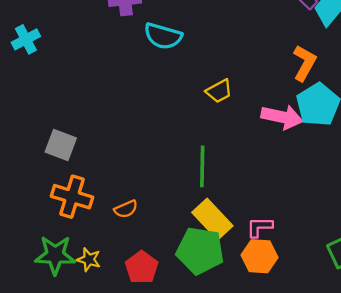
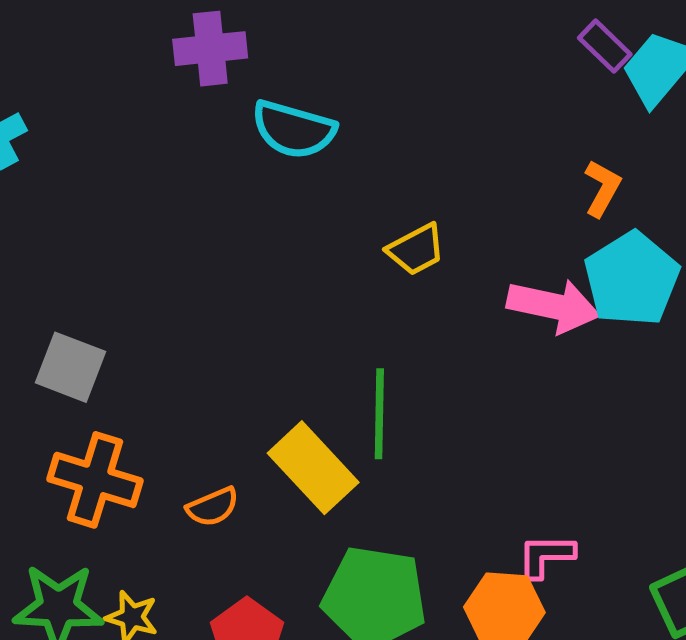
orange L-shape: (304, 63) -> (602, 188), size x0.7
yellow rectangle: (212, 219) -> (313, 468), moved
pink L-shape: (260, 227) -> (546, 556), moved

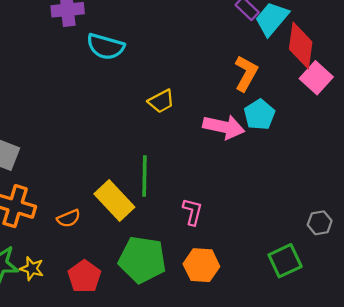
orange L-shape: (602, 188) -> (246, 73), size x1.4
cyan pentagon: (632, 279) -> (259, 115), size x0.7
pink L-shape: (546, 556) -> (192, 212), moved, turned 104

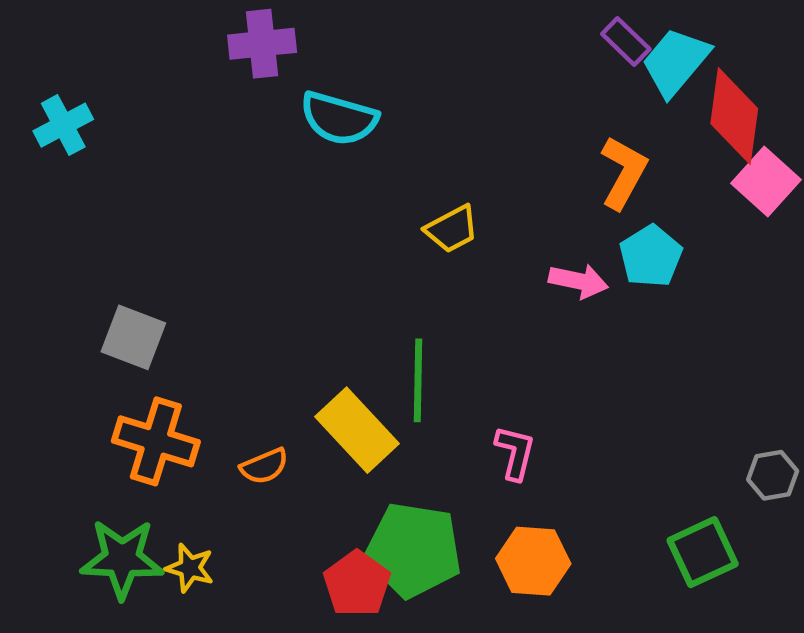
pink arrow: (224, 127) -> (578, 281), size x0.7
red pentagon: (84, 276) -> (357, 584), moved

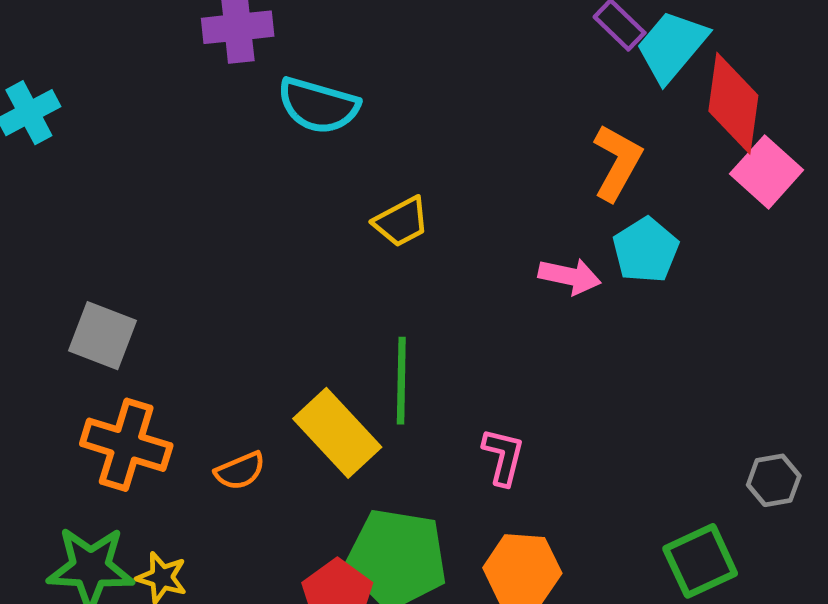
yellow trapezoid: (452, 229) -> (401, 222), moved

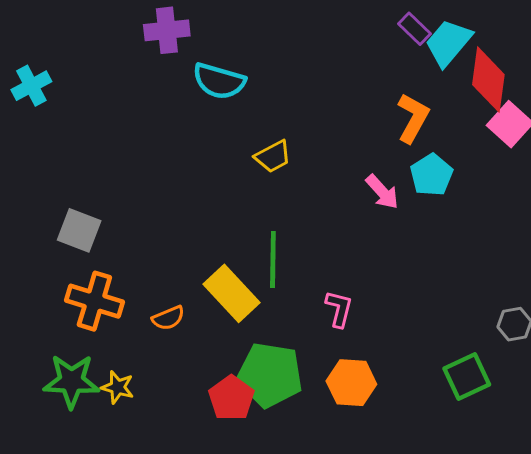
pink arrow: (570, 276) -> (382, 192), turned 36

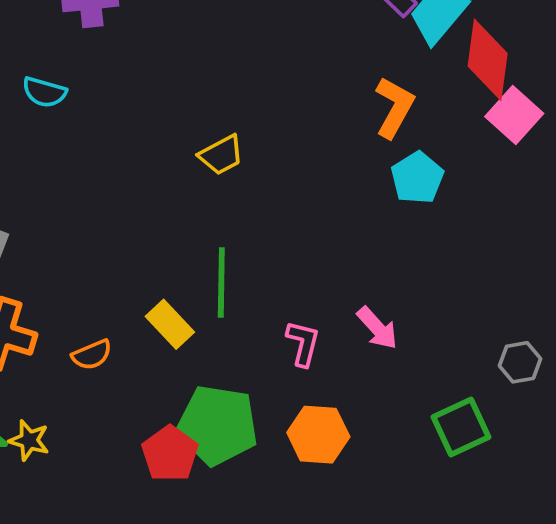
cyan semicircle: (219, 81) -> (44, 92), moved, size x0.7
pink arrow: (382, 192) -> (377, 328), moved
yellow rectangle: (231, 293) -> (170, 324), size x0.7

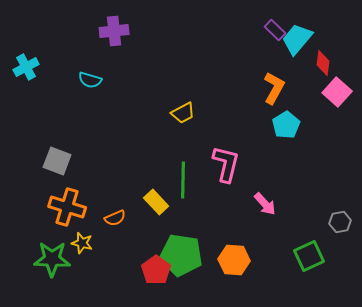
red diamond: (488, 60) -> (323, 63), size x0.6
pink L-shape: (303, 343) -> (226, 164), moved, size x1.5
yellow star: (29, 440) -> (82, 243), moved

